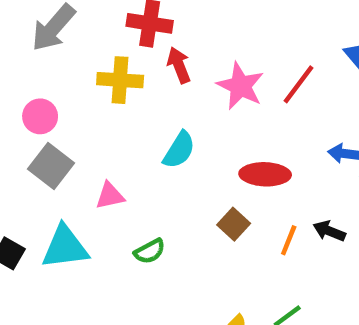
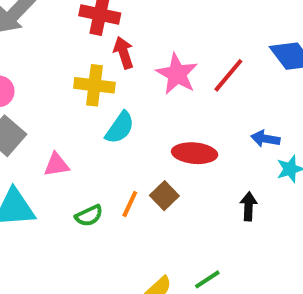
yellow cross: (120, 80) -> (94, 85), moved
black arrow: (329, 231) -> (249, 206), turned 68
orange line: (289, 240) -> (130, 204), moved

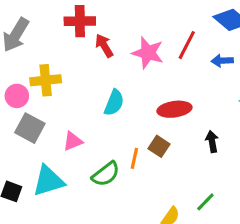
yellow cross: (94, 85) -> (46, 80), moved
blue arrow: (265, 139) -> (222, 61), moved
black arrow: (249, 206) -> (212, 141), moved
green semicircle: (89, 216) -> (106, 174), size x1.4

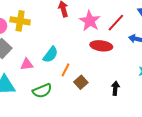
cyan semicircle: (114, 103) -> (51, 55), moved
red ellipse: (174, 109) -> (101, 46), moved
orange line: (134, 158) -> (65, 70), moved

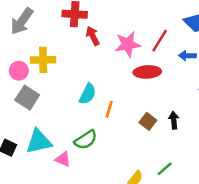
pink star: (90, 21) -> (128, 44), turned -30
pink triangle: (27, 64) -> (63, 159), moved, turned 40
brown square: (81, 82) -> (148, 121), moved

